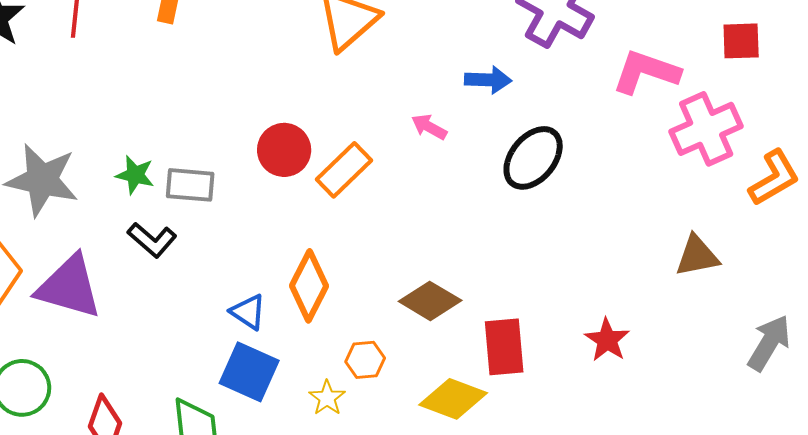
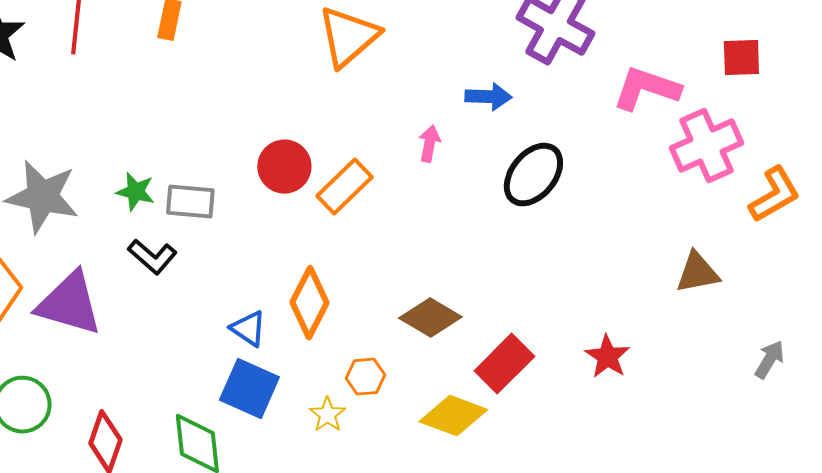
pink arrow: (429, 127) -> (429, 144), turned 72
gray arrow: (769, 343) -> (769, 360), size x0.7
red rectangle: (504, 347) -> (504, 364), turned 50

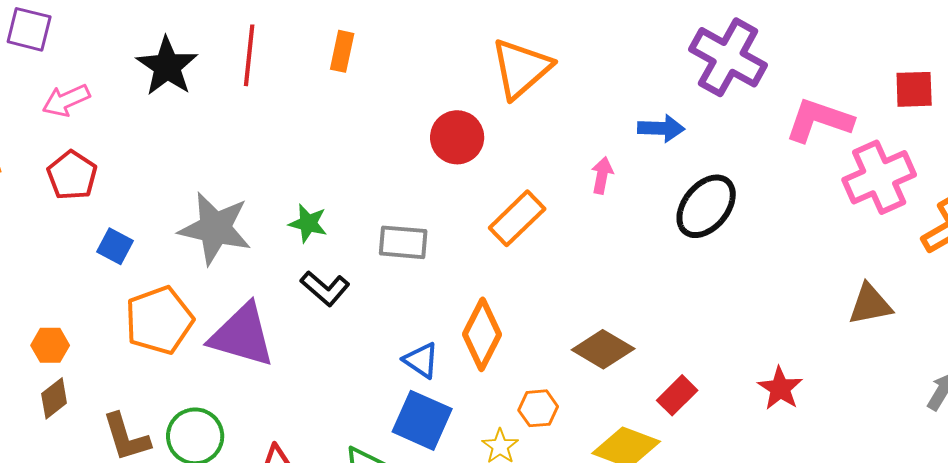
red circle: (284, 167) -> (457, 137), moved
gray rectangle: (190, 202) -> (403, 242), moved
red rectangle: (504, 364) -> (677, 395), size x0.7

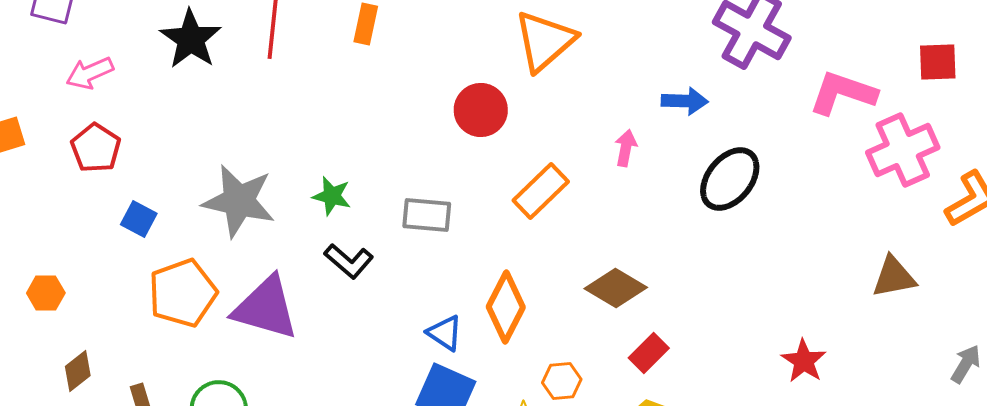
orange hexagon: (50, 345) -> (46, 293), moved
brown diamond: (603, 349) -> (616, 288), moved
red rectangle: (677, 395) -> (649, 353), moved

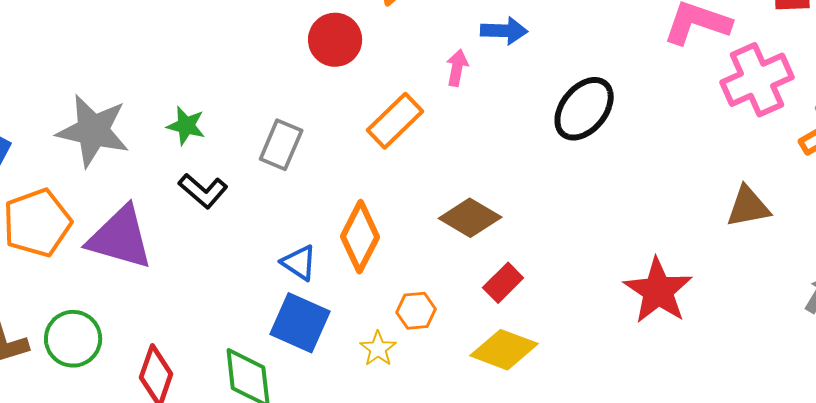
blue arrow: (685, 101) -> (504, 31), moved
pink arrow: (626, 148) -> (457, 68), moved
gray rectangle: (427, 215) -> (281, 145), turned -72
red star: (804, 361) -> (658, 291), size x1.5

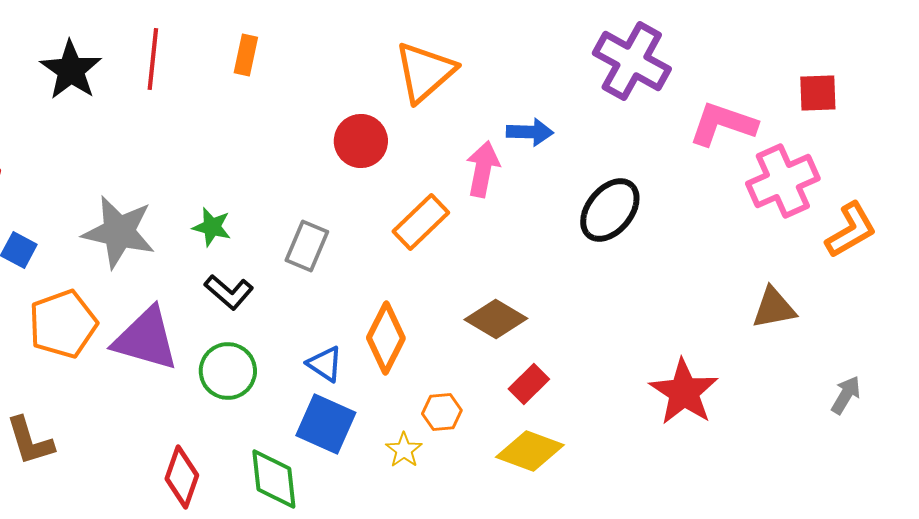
pink arrow: (457, 68) -> (483, 169), size x1.5
green circle: (73, 339) -> (228, 371), moved

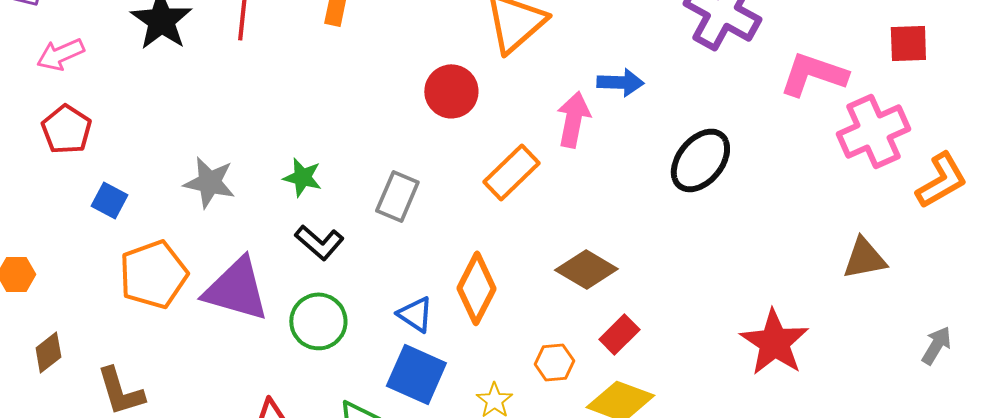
gray star: (119, 232) -> (209, 182), size x0.7
orange hexagon: (442, 412) -> (554, 362), moved

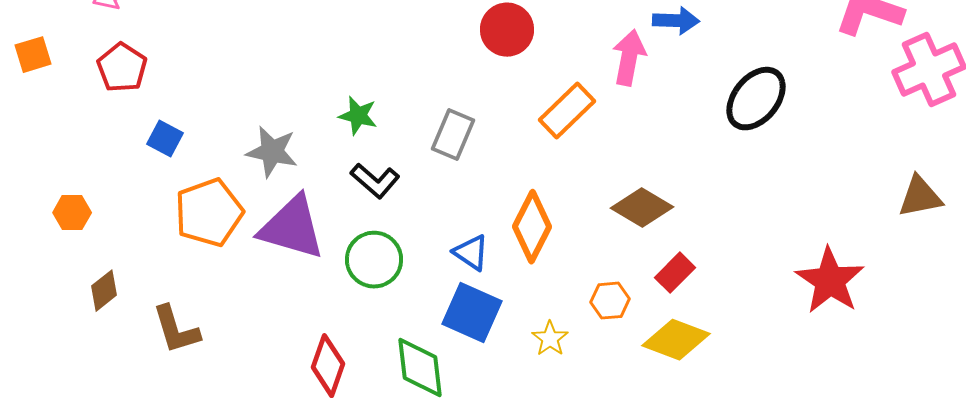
gray star: (209, 182) -> (272, 152), moved

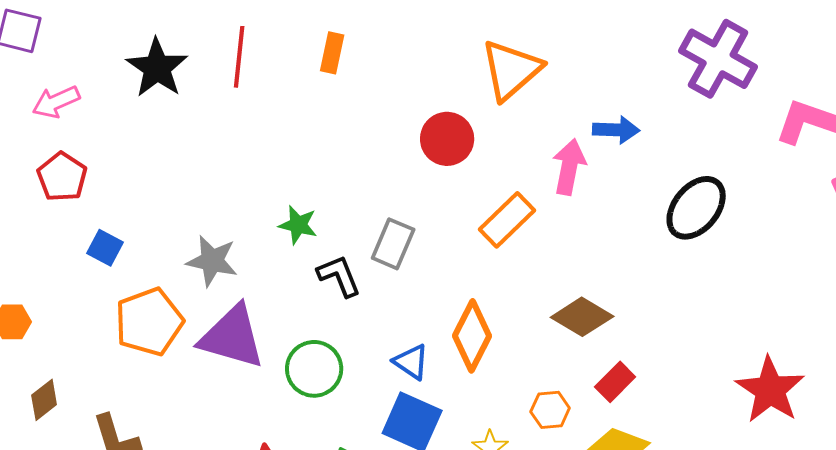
black L-shape: (375, 181) -> (339, 276), moved, turned -153

